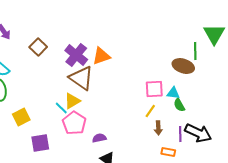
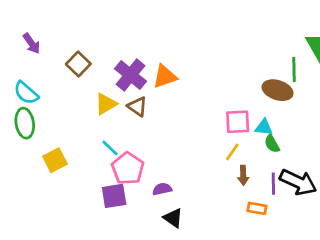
brown triangle: (81, 78) -> (137, 107), size x0.6
yellow triangle: (72, 101) -> (106, 104), moved
purple square: (40, 143) -> (114, 196), moved

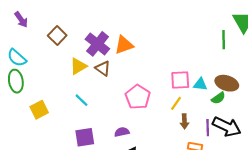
brown ellipse: (278, 90) -> (227, 83), moved
green semicircle: (272, 144) -> (218, 98), moved, turned -96
pink pentagon: (128, 168) -> (138, 97), moved

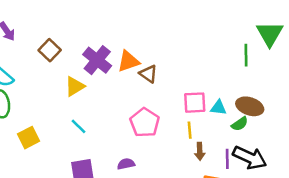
brown triangle: (103, 68) -> (148, 74), moved
yellow line: (176, 103) -> (190, 130), turned -40

